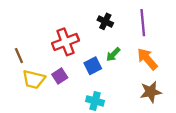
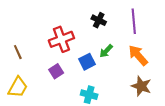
yellow trapezoid: (34, 79) -> (18, 87), moved, turned -75
brown star: (151, 92) -> (141, 86), turned 30

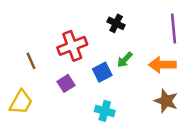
purple line: (134, 21) -> (174, 28), moved
brown line: (18, 52) -> (31, 61), moved
orange arrow: (138, 55) -> (162, 65), turned -50

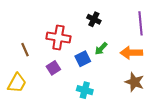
red cross: (72, 46) -> (58, 37), turned 30

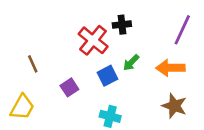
black cross: (94, 19) -> (122, 25), turned -32
purple line: (140, 23) -> (182, 30), turned 30
red cross: (58, 37) -> (93, 40), moved, turned 30

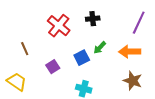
red cross: (93, 40) -> (59, 26), moved
yellow trapezoid: (22, 107) -> (17, 82), turned -85

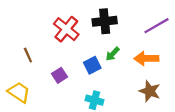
black cross: (93, 19) -> (105, 21), size x1.5
purple line: (139, 23) -> (157, 26), turned 35

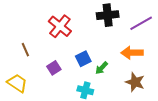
black cross: (105, 21) -> (108, 15), moved
green arrow: (113, 54) -> (102, 68), moved

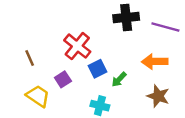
purple line: (141, 23) -> (165, 27), turned 45
red cross: (60, 26) -> (77, 46), moved
yellow trapezoid: (17, 83) -> (38, 96), moved

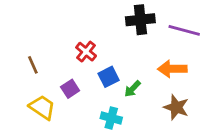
red cross: (77, 46) -> (86, 52), size x0.7

